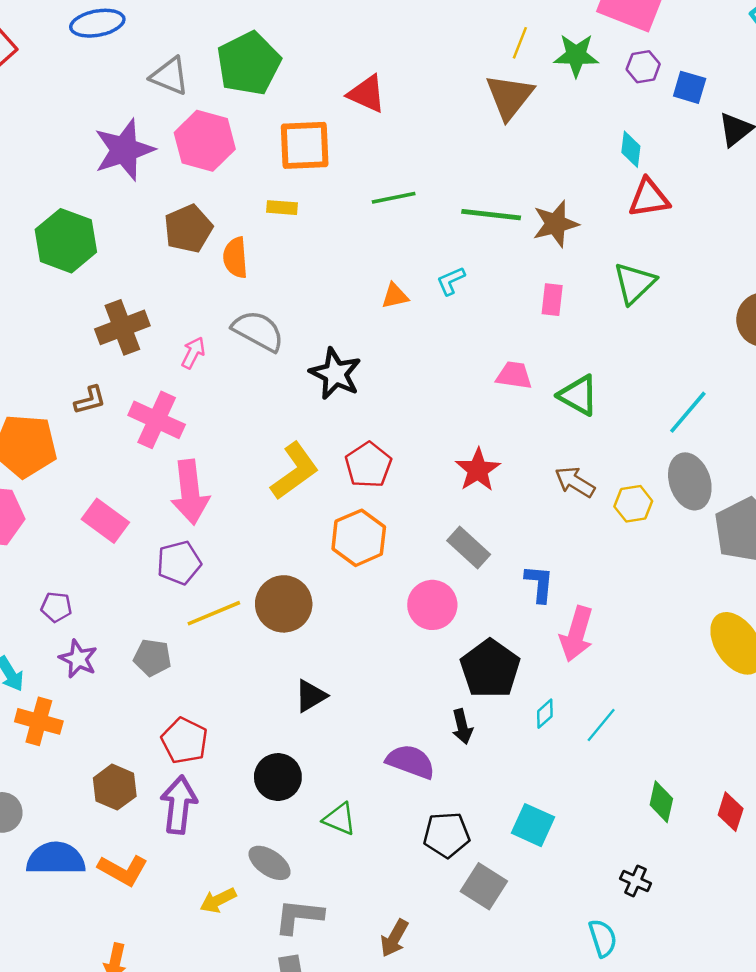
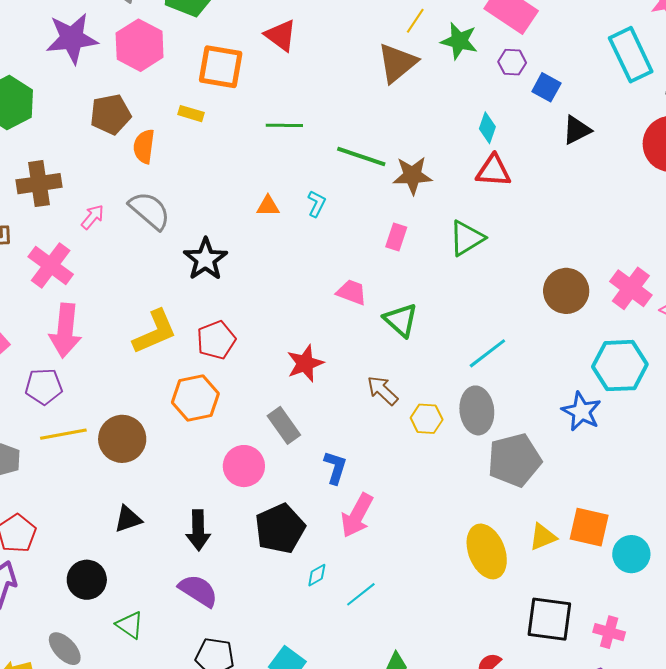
cyan L-shape: (451, 281) -> (317, 204), turned 128
black arrow: (462, 727) -> (198, 530), moved, size x1.4

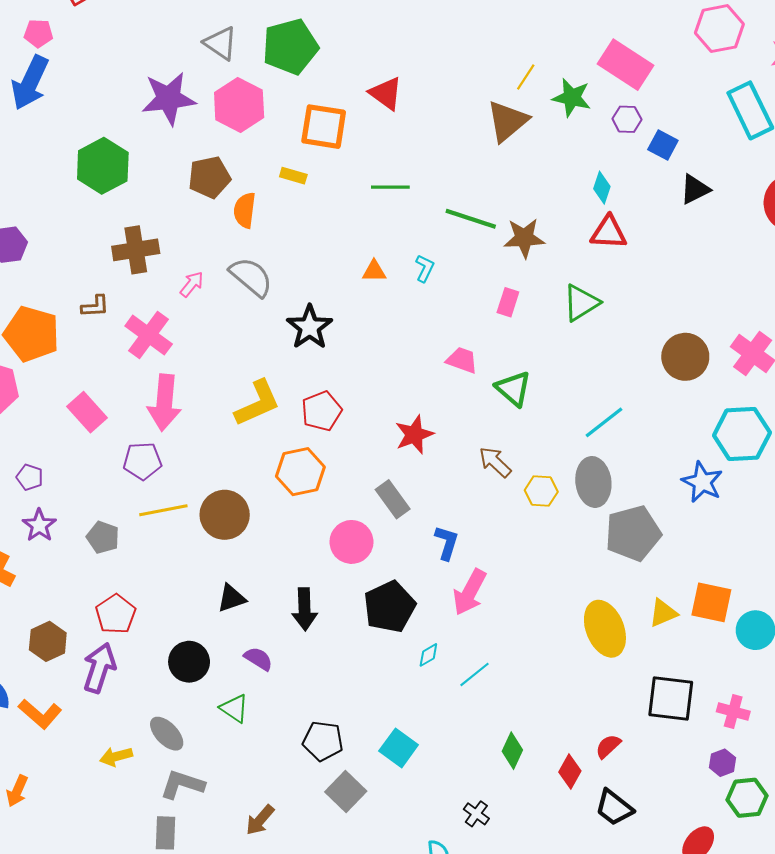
purple semicircle: (198, 591) -> (258, 659), moved, size x0.7

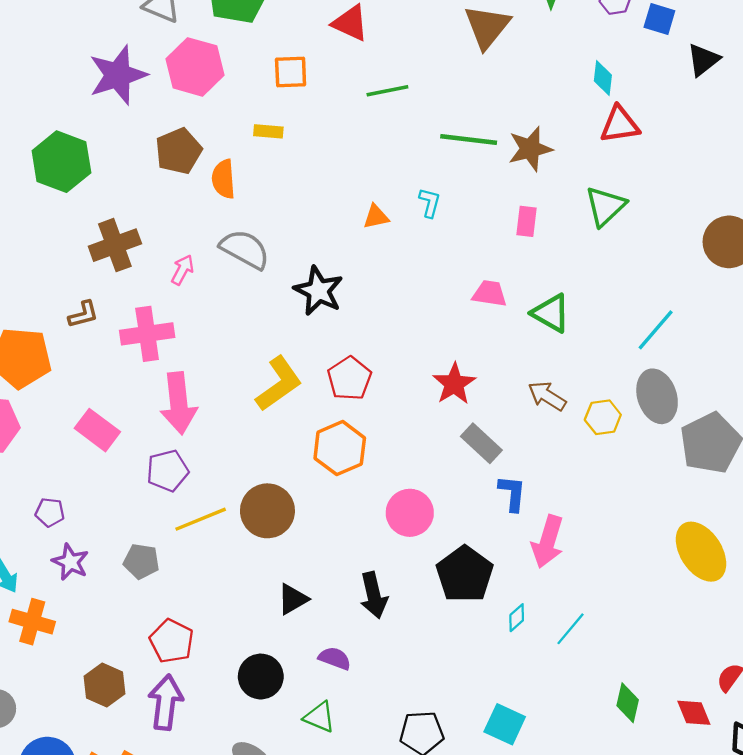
orange square: (324, 127) -> (291, 72), size x0.7
green line: (390, 187) -> (387, 91), moved
pink cross: (149, 335) -> (147, 334), turned -33
gray rectangle: (393, 499) -> (481, 443), moved
red diamond: (570, 771) -> (694, 713), turned -40

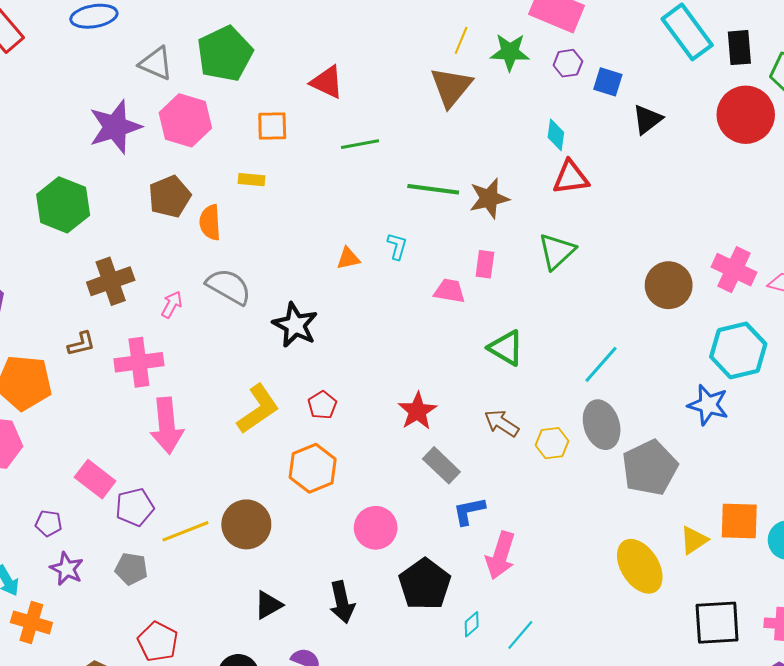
pink trapezoid: (490, 293) -> (450, 291), moved
red pentagon: (349, 378) -> (322, 405), size x0.7
pink rectangle: (97, 430) -> (95, 479), moved
purple pentagon: (168, 471) -> (135, 507), moved
blue L-shape: (512, 493) -> (469, 511), turned -108

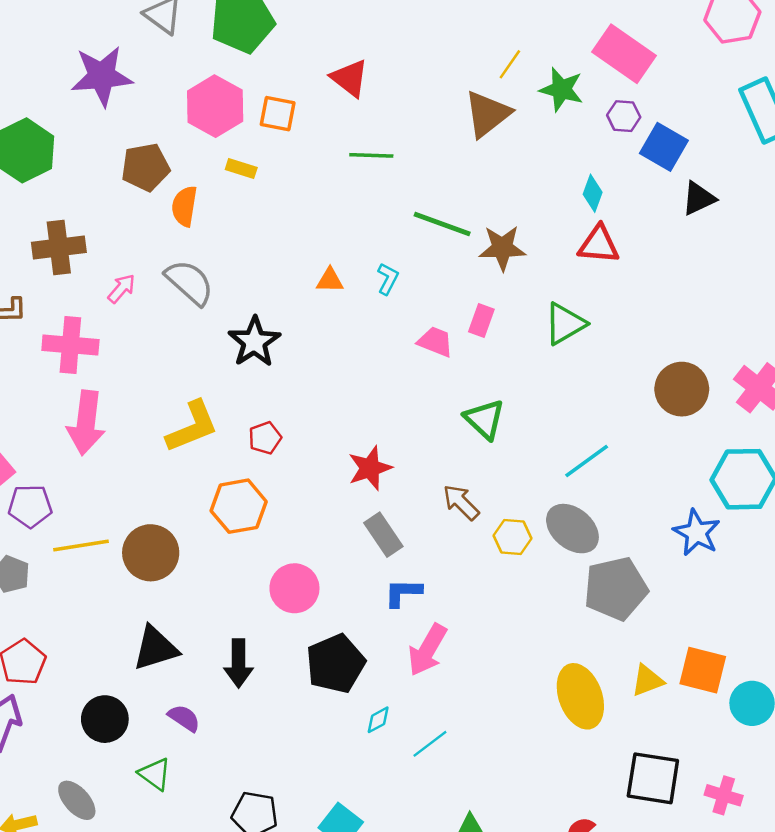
blue square: (608, 82) -> (664, 147), size x1.4
pink hexagon: (185, 120) -> (215, 106), moved
gray ellipse: (602, 425) -> (572, 529), turned -45
black triangle: (268, 605) -> (155, 648), size x1.4

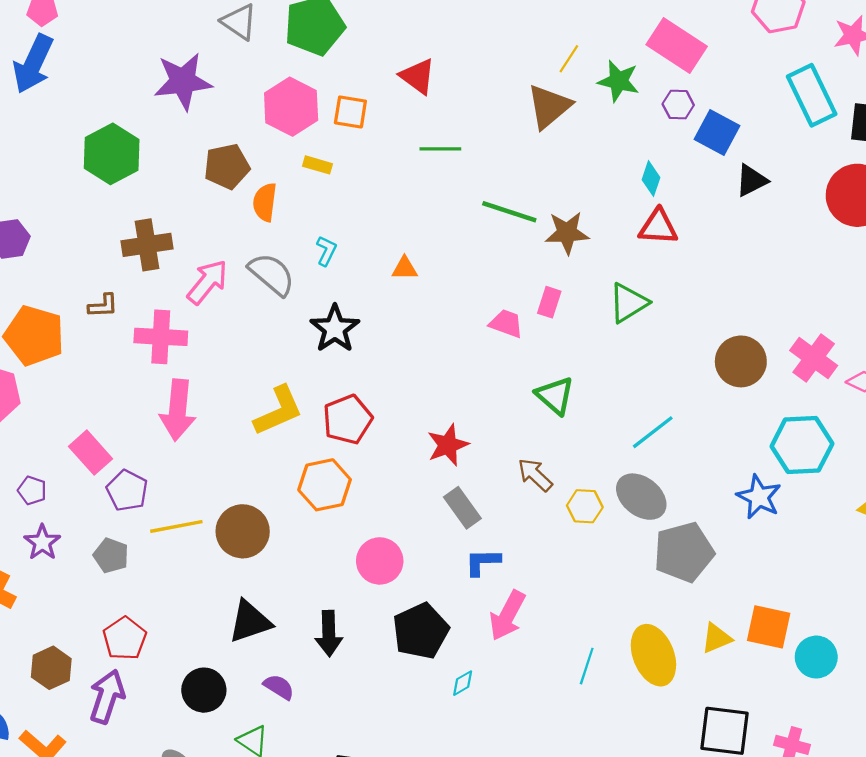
cyan L-shape: (388, 279) -> (326, 251), moved
pink arrow: (121, 289) -> (207, 282), size x1.6
red pentagon: (265, 438) -> (348, 419), size x1.6
purple pentagon: (30, 506) -> (127, 491), turned 30
cyan line: (430, 744) -> (587, 666), moved, turned -33

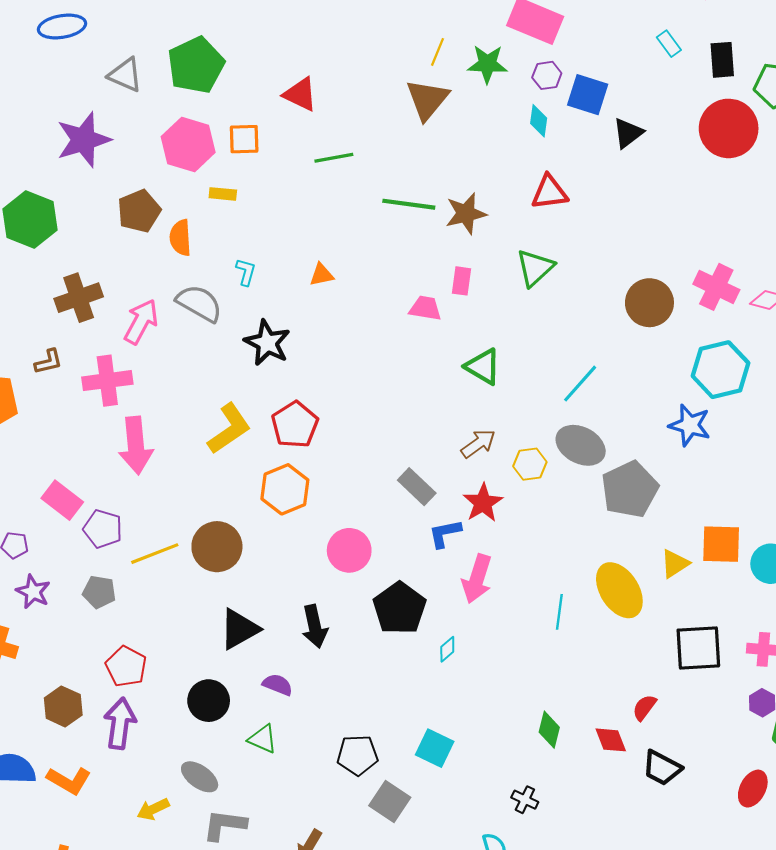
cyan rectangle: (812, 95) -> (669, 44), size x0.5
cyan diamond: (651, 179) -> (539, 121), moved
red star: (448, 445) -> (483, 503), moved
brown arrow: (535, 475) -> (478, 444), turned 111

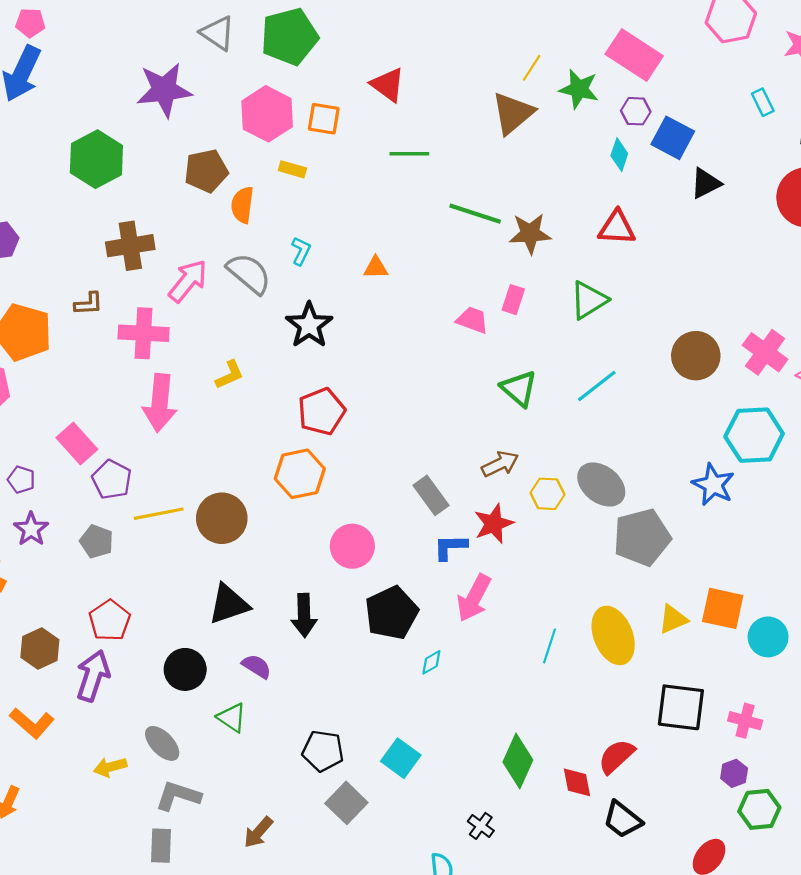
cyan line: (580, 384) -> (597, 386), moved
yellow L-shape: (229, 429) -> (230, 375), moved, size x0.6
red semicircle: (644, 707) -> (616, 756), size x1.4
green diamond: (549, 730) -> (518, 761), size x1.4

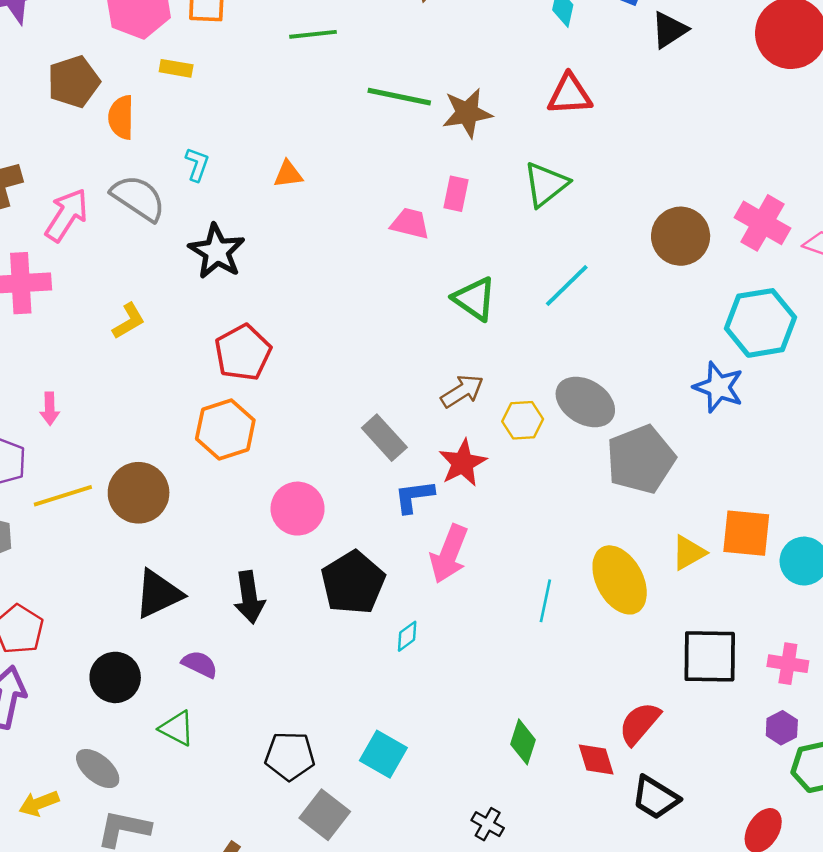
pink arrow: (160, 403) -> (50, 409), moved, size x0.5
green diamond: (518, 761) -> (523, 742), size x0.7

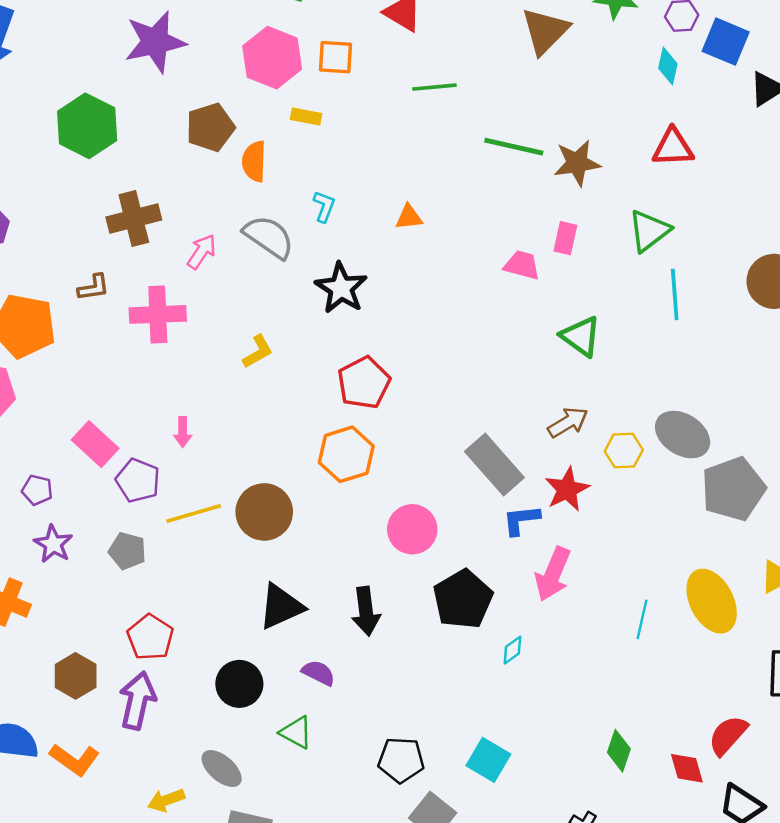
pink arrow: (67, 215) -> (202, 252), size x0.7
cyan line: (567, 285) -> (675, 294), moved, turned -51
gray rectangle: (384, 438) -> (494, 465), size x1.4

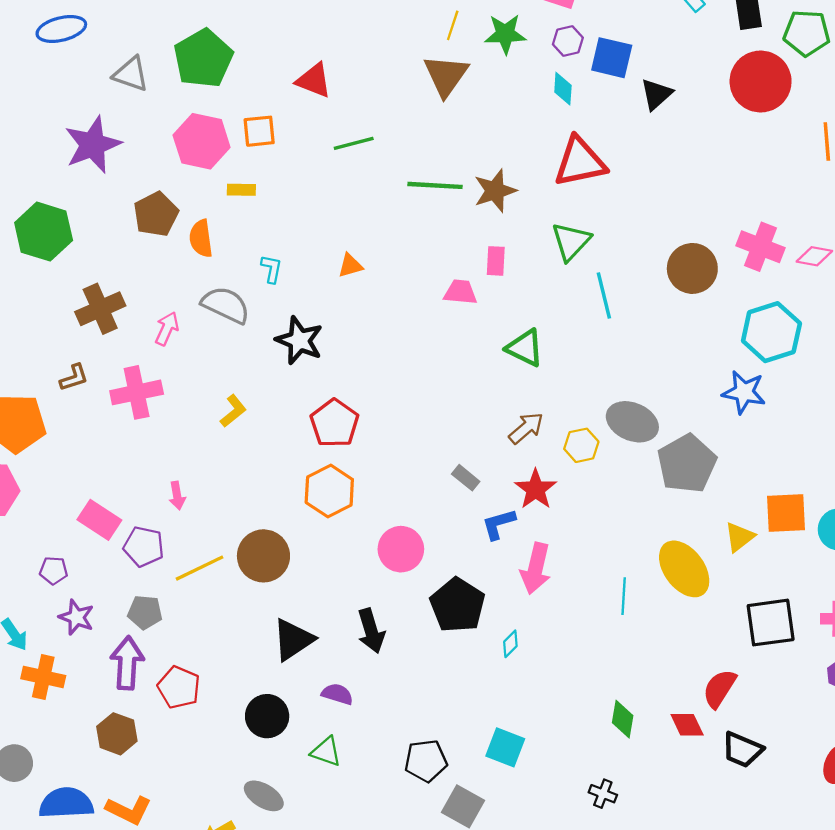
red triangle: (673, 147) -> (580, 162), size x1.4
gray rectangle: (494, 465) -> (466, 478), size x0.5
purple arrow: (137, 701) -> (127, 663), moved

